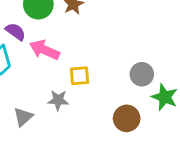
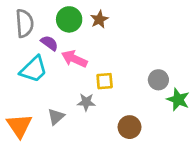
brown circle: (127, 118) -> (130, 127), moved

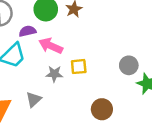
purple semicircle: (49, 43) -> (27, 31), turned -49
gray star: (86, 102) -> (54, 74), moved

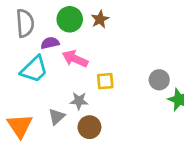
gray star: (54, 74) -> (79, 101), moved
brown circle: (102, 109) -> (89, 127), moved

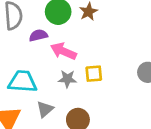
cyan trapezoid: (34, 69) -> (23, 82), moved, turned -132
gray star: (79, 101) -> (67, 79), moved

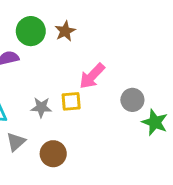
pink arrow: (63, 51) -> (92, 76), moved, turned -70

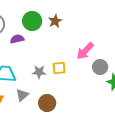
pink arrow: (92, 76) -> (85, 51), moved

